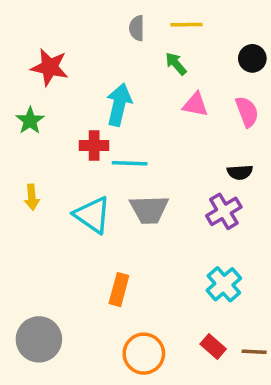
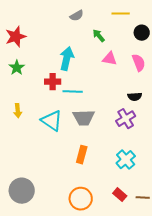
yellow line: (187, 25) -> (121, 14), moved
gray semicircle: (137, 28) -> (77, 16), turned -120
red star: (50, 67) -> (16, 37), moved, turned -30
orange rectangle: (119, 290) -> (82, 155), moved

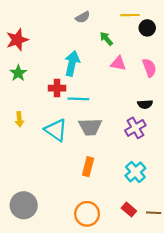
black circle: (142, 33) -> (147, 28), moved

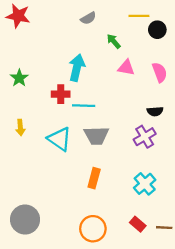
red star: (17, 40) -> (18, 16), moved, turned 30

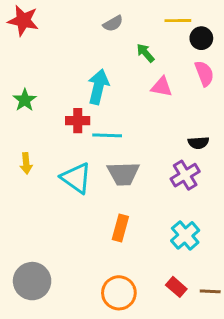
pink semicircle: (160, 72) -> (204, 74), moved

